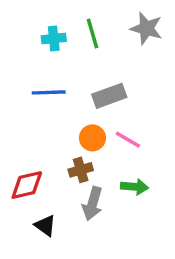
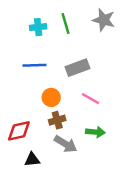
orange circle: (92, 138) -> (51, 97), moved
gray arrow: (92, 204) -> (66, 144), turned -75
black triangle: (45, 226) -> (32, 160), turned -42

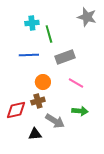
green line: (66, 23) -> (49, 34), moved
brown cross: (57, 120) -> (38, 101), moved
black triangle: (32, 160) -> (35, 134), moved

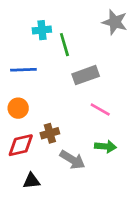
blue line: (29, 55) -> (23, 70), moved
orange circle: (43, 82) -> (18, 108), moved
black triangle: (35, 134) -> (31, 181), moved

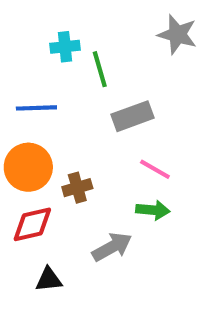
orange circle: (18, 108) -> (28, 167), size x1.5
brown cross: (50, 133) -> (77, 188), moved
green arrow: (105, 146) -> (153, 210), moved
gray arrow: (72, 160) -> (112, 247), turned -60

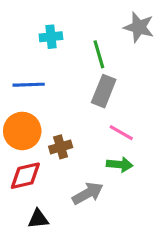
green line: (100, 69) -> (99, 54), moved
gray rectangle: (132, 116) -> (104, 91), turned -48

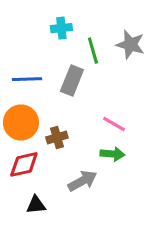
gray star: (139, 27) -> (130, 45), moved
cyan cross: (51, 37) -> (61, 28), moved
gray rectangle: (104, 91) -> (72, 81), moved

